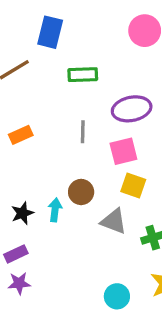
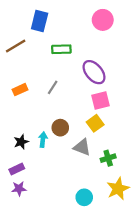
purple ellipse: (132, 109) -> (94, 72), turned 60
gray line: (83, 132) -> (53, 87), moved, turned 32
pink square: (123, 151) -> (101, 100), moved
yellow square: (133, 185) -> (95, 123), turned 35

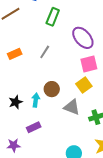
green rectangle: (61, 49) -> (53, 17), turned -66
purple rectangle: (17, 169) -> (34, 127), moved

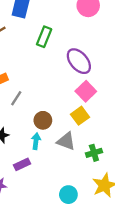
gray line: (45, 52) -> (16, 98), moved
pink square: (89, 64) -> (86, 91), turned -30
cyan arrow: (36, 100) -> (36, 141), moved

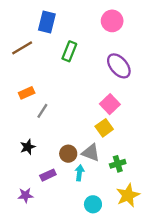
purple ellipse: (79, 61) -> (119, 66), moved
brown circle: (43, 120) -> (68, 154), moved
cyan arrow: (36, 141) -> (79, 173), moved

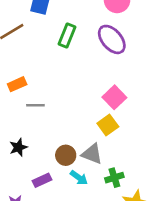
purple ellipse: (119, 66) -> (112, 39), moved
gray line: (42, 111) -> (35, 105), turned 56
green cross: (118, 164) -> (114, 178), moved
cyan arrow: (79, 173) -> (79, 178), turned 119

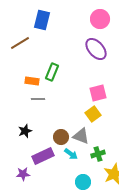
green rectangle: (67, 35) -> (52, 72), moved
orange rectangle: (17, 84) -> (32, 81), moved, turned 32
pink square: (114, 97) -> (98, 93), turned 30
purple rectangle: (42, 180) -> (43, 156), size x1.5

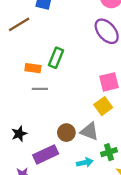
black star: (25, 131) -> (19, 134), moved
cyan arrow: (71, 154) -> (85, 163), moved, turned -48

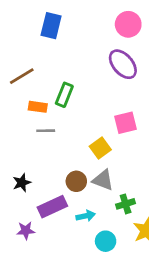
brown line: (19, 24) -> (22, 76), moved
yellow square: (103, 106) -> (100, 148), moved
cyan arrow: (85, 163) -> (86, 216), moved

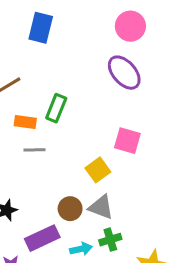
pink square: (126, 123) -> (127, 141), turned 30
green cross: (126, 204) -> (110, 240), moved

